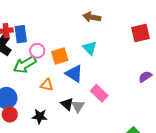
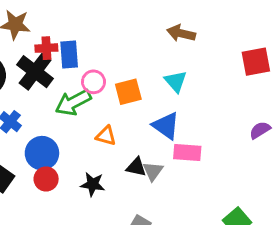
blue triangle: (74, 74) -> (166, 126), moved
pink rectangle: (99, 93) -> (187, 152), turned -42
black triangle: (67, 104) -> (136, 167), turned -32

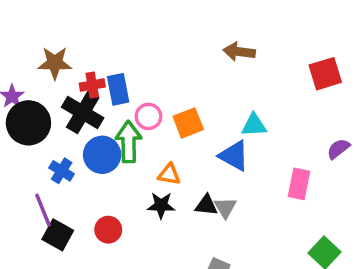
cyan triangle: (176, 81) -> (254, 125), moved, turned -45
green arrow: (73, 103) -> (129, 142), turned 123
pink rectangle: (187, 152) -> (299, 184), moved, turned -76
blue circle: (42, 153) -> (102, 155), moved
black star: (93, 184) -> (161, 205), moved

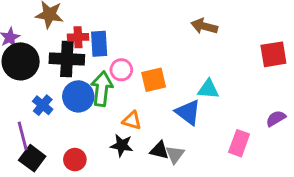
black cross: (83, 112) -> (67, 59), turned -36

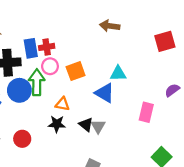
red cross: (78, 37) -> (47, 47), moved
black triangle: (159, 150) -> (86, 124), turned 32

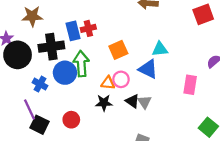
pink circle: (50, 66) -> (121, 79), moved

